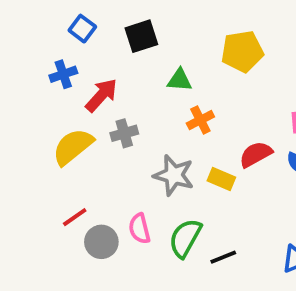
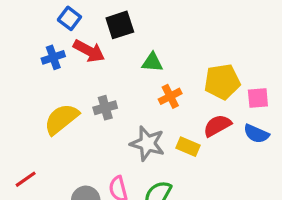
yellow pentagon: (242, 51) -> (222, 82), moved
red arrow: (101, 95) -> (89, 51), moved, turned 76
red line: (75, 217) -> (26, 179), moved

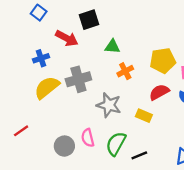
blue square: (69, 18) -> (39, 13), moved
blue cross: (53, 57) -> (41, 58), moved
gray cross: (105, 108) -> (78, 79), size x1.5
yellow rectangle: (188, 147) -> (144, 116), moved

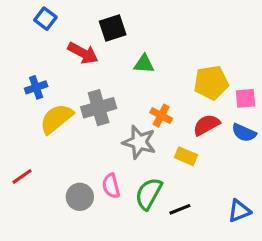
blue cross: (41, 58) -> (36, 87), moved
orange cross: (125, 71) -> (161, 116), moved, turned -35

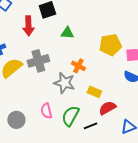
red arrow: (83, 53) -> (28, 26), turned 60
red semicircle: (206, 125) -> (107, 108), moved
gray circle: (80, 197) -> (16, 120), moved

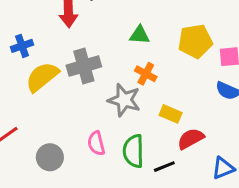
green triangle: (67, 33) -> (140, 35), moved
green semicircle: (70, 116) -> (133, 151), turned -30

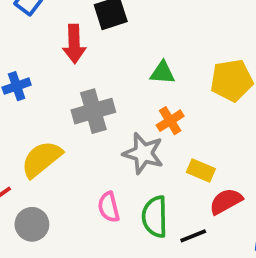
orange cross: (146, 74) -> (170, 121), turned 30
yellow semicircle: (42, 77) -> (42, 159), moved
gray circle: (50, 157) -> (32, 224), moved

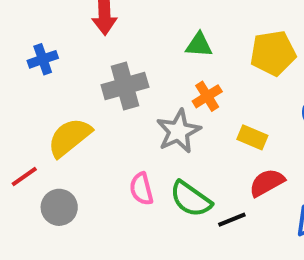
gray star: (143, 153) -> (178, 131), turned 30
yellow rectangle: (201, 171) -> (252, 137), moved
green semicircle: (155, 217) -> (191, 199), turned -54

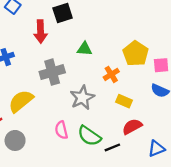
green triangle: (199, 45) -> (85, 49), moved
yellow pentagon: (273, 53) -> (136, 54), turned -30
orange cross: (207, 96) -> (111, 74), moved

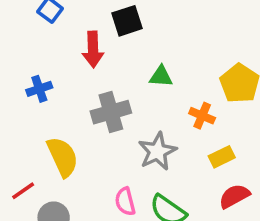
orange cross: (111, 74) -> (202, 116), turned -35
yellow semicircle: (21, 101) -> (63, 157), turned 104
yellow rectangle: (124, 101) -> (222, 157), turned -49

